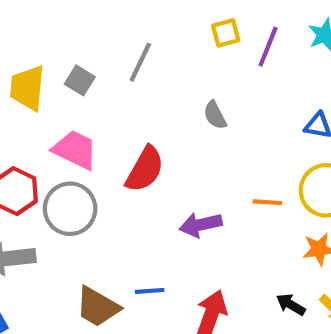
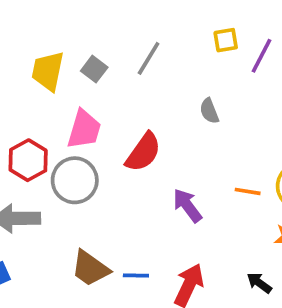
pink trapezoid: (75, 150) -> (84, 129), turned 75
purple arrow: (201, 225) -> (187, 205), turned 60
blue line: (150, 291) -> (136, 275), moved

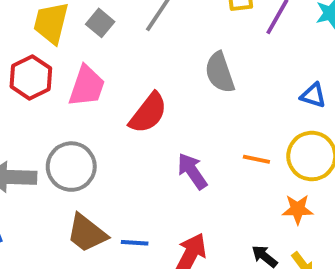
gray semicircle: (209, 111) -> (220, 72), size x1.5
red hexagon: (28, 160) -> (31, 77), moved
gray circle: (75, 180) -> (71, 167), moved

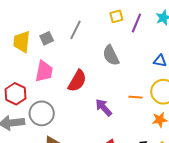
gray square: (100, 23) -> (47, 38), turned 32
red hexagon: (31, 77) -> (15, 94), moved

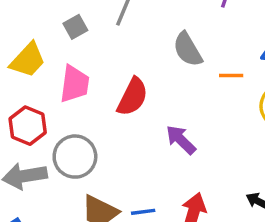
yellow trapezoid: (22, 42) -> (28, 60), moved, turned -140
orange line: (135, 97) -> (231, 75), moved

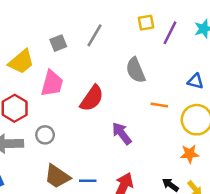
orange line: (231, 75) -> (159, 105), moved
gray circle: (75, 157) -> (45, 135), size x0.6

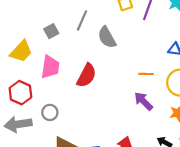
gray semicircle: (136, 70) -> (107, 37), moved
purple arrow: (122, 134) -> (143, 101), moved

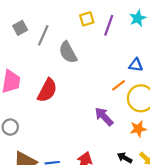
gray square: (51, 31) -> (20, 28), moved
orange line: (146, 74) -> (119, 85), moved, turned -40

